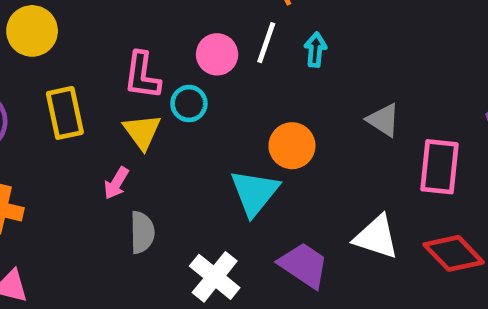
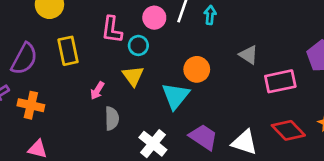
yellow triangle: (142, 132) -> (133, 76), moved
pink rectangle: (440, 167) -> (280, 81), turned 72
white triangle: (376, 237) -> (245, 142), moved

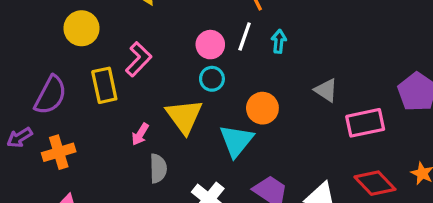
pink L-shape: (112, 30) -> (139, 59), moved, turned -144
cyan circle: (138, 45) -> (212, 79), moved
yellow triangle: (133, 76) -> (184, 116), size x1.4
orange cross: (31, 105) -> (59, 152), turned -30

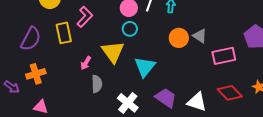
orange circle: (262, 108) -> (179, 38), moved
purple arrow: (20, 137) -> (12, 87), moved, turned -112

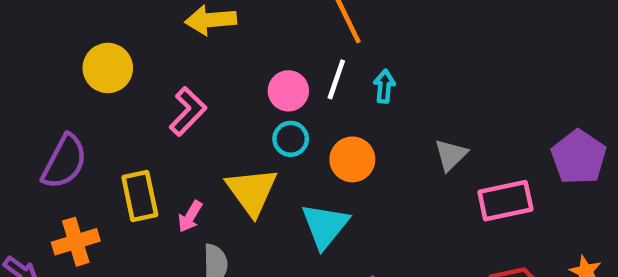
yellow rectangle: (64, 33) -> (140, 196), moved
gray triangle: (200, 36) -> (451, 155), turned 42
orange circle: (179, 38) -> (352, 159), moved

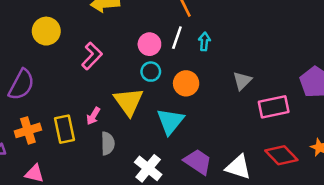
yellow rectangle: (140, 196) -> (65, 129), moved

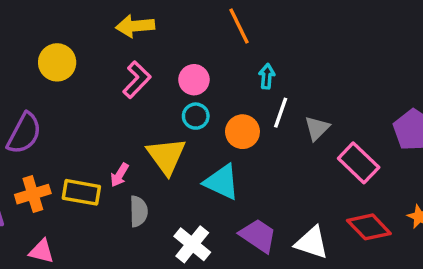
white line: (177, 38) -> (281, 113), moved
pink L-shape: (92, 56) -> (137, 80), moved
pink rectangle: (274, 107) -> (359, 163), turned 56
cyan triangle: (170, 121) -> (222, 182), turned -44
yellow rectangle: (65, 129) -> (81, 192), turned -68

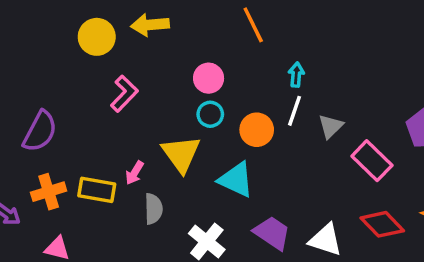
yellow circle: (57, 62) -> (97, 37), moved
cyan arrow: (267, 76) -> (296, 75), moved
pink L-shape: (137, 80) -> (124, 94), moved

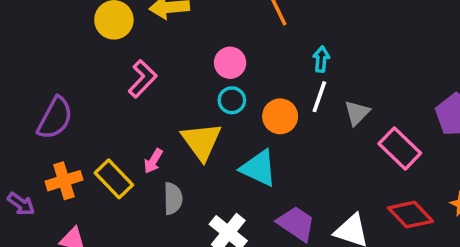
yellow rectangle: (97, 190) -> (114, 179), turned 36

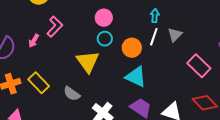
gray triangle: (357, 113) -> (175, 35), moved
pink arrow: (153, 161) -> (34, 41), moved
cyan triangle: (259, 168) -> (136, 77), moved
gray semicircle: (173, 199) -> (72, 94), turned 126

